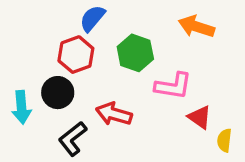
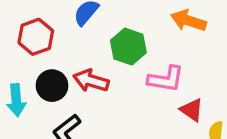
red hexagon: (76, 55) -> (36, 37), moved
red arrow: (114, 114) -> (91, 81), moved

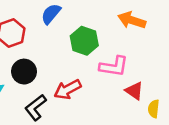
red arrow: (91, 81) -> (68, 89), moved, turned -44

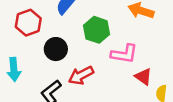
black circle: (24, 72) -> (56, 49), moved

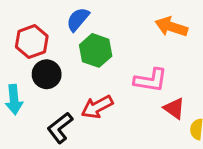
green hexagon: (97, 30) -> (96, 50), moved
black circle: (56, 49) -> (47, 74), moved

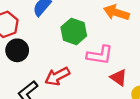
green hexagon: (96, 50) -> (74, 31), moved

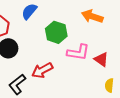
red triangle: (119, 77) -> (101, 59), moved

